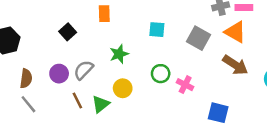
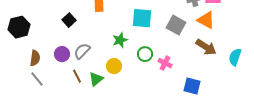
cyan square: (157, 30) -> (142, 18), size x1.5
green star: (119, 54) -> (120, 40), moved

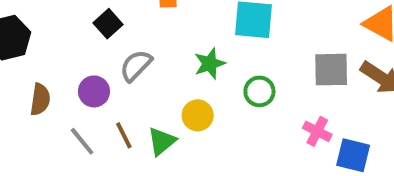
gray square: (176, 25) -> (331, 70), moved, turned -30
gray semicircle: (82, 51) -> (136, 66), moved
pink cross: (165, 63) -> (317, 131), moved
gray line: (37, 79) -> (82, 141), moved

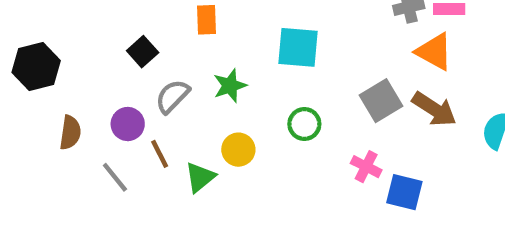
green star: (210, 64) -> (230, 86), moved
gray square: (331, 70) -> (381, 101), turned -30
brown line: (124, 135) -> (160, 154), moved

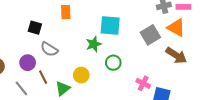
black square: (143, 52) -> (35, 28), turned -32
green star: (230, 86) -> (94, 44), moved
gray semicircle: (172, 96) -> (49, 49), turned -102
gray square: (381, 101) -> (150, 35), moved

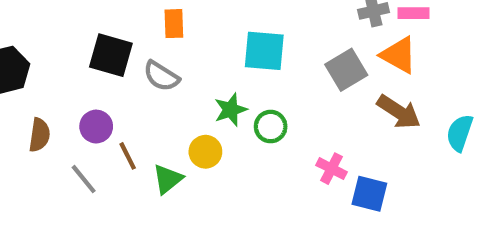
black square: (35, 28) -> (111, 55), size x1.5
green star: (94, 44) -> (231, 110), moved
gray semicircle: (49, 49) -> (161, 76), moved

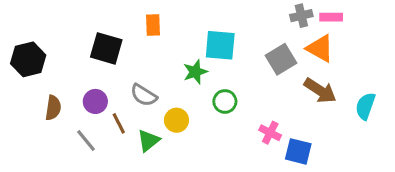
gray semicircle: (161, 76) -> (144, 95), moved
green star: (231, 110) -> (195, 72), moved

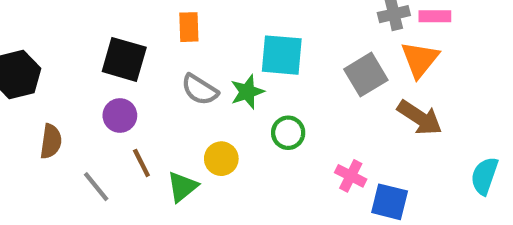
orange triangle: (320, 48) -> (420, 59), turned 40
gray semicircle: (144, 95) -> (200, 90), moved
purple circle: (95, 101) -> (120, 115), moved
cyan semicircle: (365, 106) -> (484, 176), moved

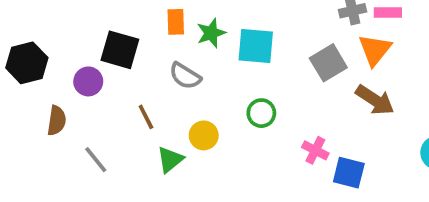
green star: (247, 92) -> (211, 33), moved
purple circle: (120, 115) -> (88, 81), moved
brown line: (141, 163) -> (146, 117), moved

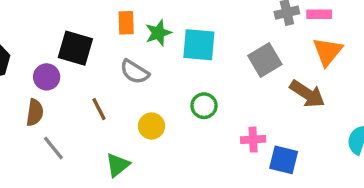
orange triangle: (375, 50) -> (328, 52), moved
brown semicircle: (57, 121) -> (35, 112), moved
pink cross: (315, 150) -> (253, 140), turned -30
green triangle: (170, 160) -> (118, 165), moved

